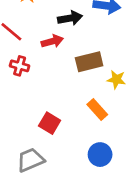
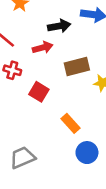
orange rectangle: (97, 109) -> (71, 123), moved
red square: (50, 123) -> (39, 92), moved

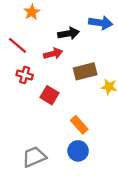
blue circle: (87, 153) -> (78, 151), moved

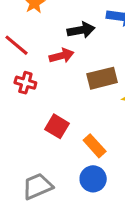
red square: (50, 95) -> (57, 126), moved

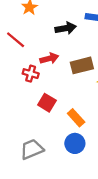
red arrow: (62, 56) -> (49, 58), moved
red cross: (25, 83) -> (31, 74), moved

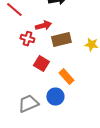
brown rectangle: (82, 65) -> (61, 40), moved
blue circle: (75, 143) -> (55, 97), moved

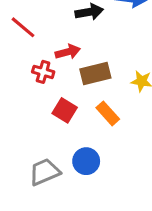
orange rectangle: (66, 77) -> (108, 113), moved

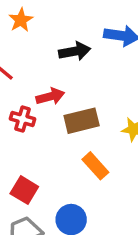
red square: (65, 110) -> (24, 190), moved

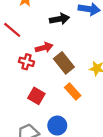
brown rectangle: (82, 121) -> (64, 63), turned 65
red square: (24, 190) -> (36, 96), moved

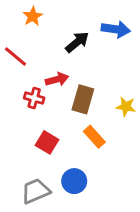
black arrow: (59, 19) -> (77, 42), turned -30
brown rectangle: (64, 63) -> (83, 99), turned 55

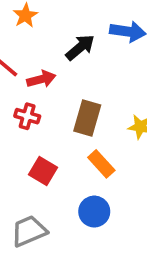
red arrow: (57, 79) -> (41, 79), moved
blue circle: (74, 181) -> (94, 212), moved

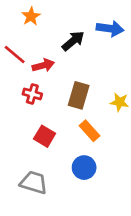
gray trapezoid: (29, 231) -> (34, 182), turned 40

